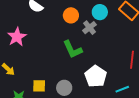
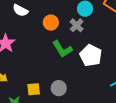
orange circle: (71, 15) -> (51, 23), moved
white pentagon: (96, 76) -> (91, 55), moved

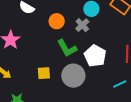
gray circle: (59, 88) -> (73, 76), moved, size x1.5
yellow square: (34, 89) -> (44, 73), moved

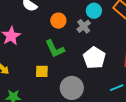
green L-shape: (67, 48) -> (55, 49), moved
gray circle: (73, 76) -> (72, 88), moved

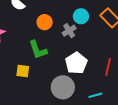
gray circle: (72, 88) -> (63, 87), moved

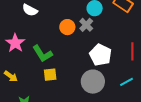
orange circle: (45, 22) -> (67, 27), moved
green L-shape: (38, 50) -> (42, 54), moved

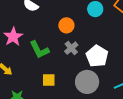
gray cross: (86, 25) -> (71, 48), moved
yellow square: (50, 75) -> (49, 80), moved

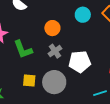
white pentagon: (97, 56) -> (80, 62), turned 30
gray circle: (87, 82) -> (54, 82), moved

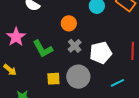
cyan line: (100, 93) -> (117, 83), moved

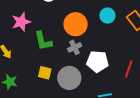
orange circle: (69, 23) -> (76, 24), size x1.5

